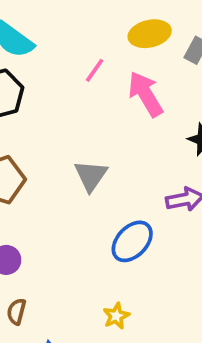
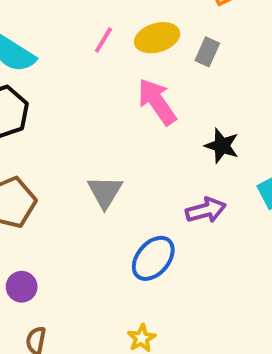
pink line: (95, 70) -> (103, 40), moved

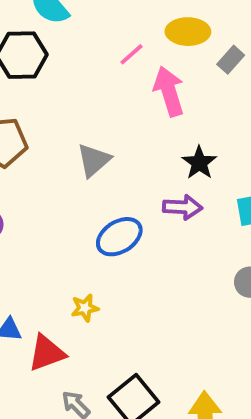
pink line: (103, 40) -> (132, 54), moved
black star: (222, 146) -> (199, 163), moved

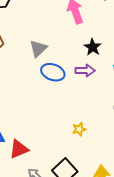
blue ellipse: (119, 237) -> (53, 72), moved, turned 55
yellow star: (85, 308) -> (79, 129), moved

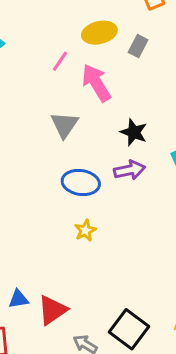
gray triangle: (38, 49) -> (64, 125), moved
yellow star: (79, 129) -> (85, 230), moved

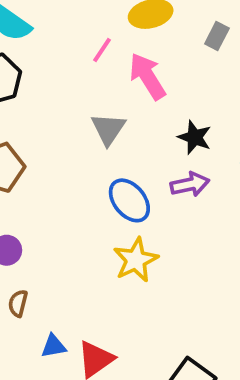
gray rectangle: (138, 46) -> (217, 36), moved
blue ellipse: (81, 182) -> (129, 200), turned 42
yellow star: (85, 230) -> (136, 260), size x1.6

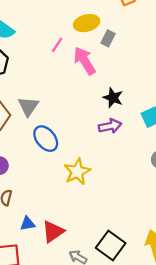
gray rectangle: (217, 36) -> (108, 38), moved
gray triangle: (108, 129) -> (28, 106), moved
blue ellipse: (129, 200) -> (46, 139), moved

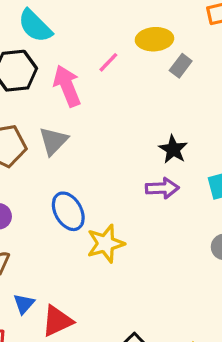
pink arrow: (85, 61) -> (67, 86), moved
blue ellipse: (46, 139) -> (68, 211), moved
blue triangle: (28, 224) -> (24, 304), turned -49

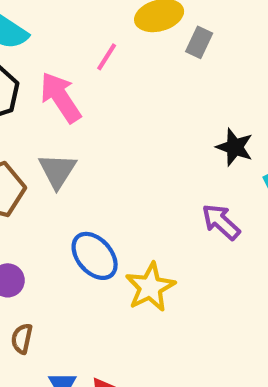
black star: (173, 149) -> (235, 147), moved
purple arrow: (162, 188) -> (221, 222), moved, turned -124

